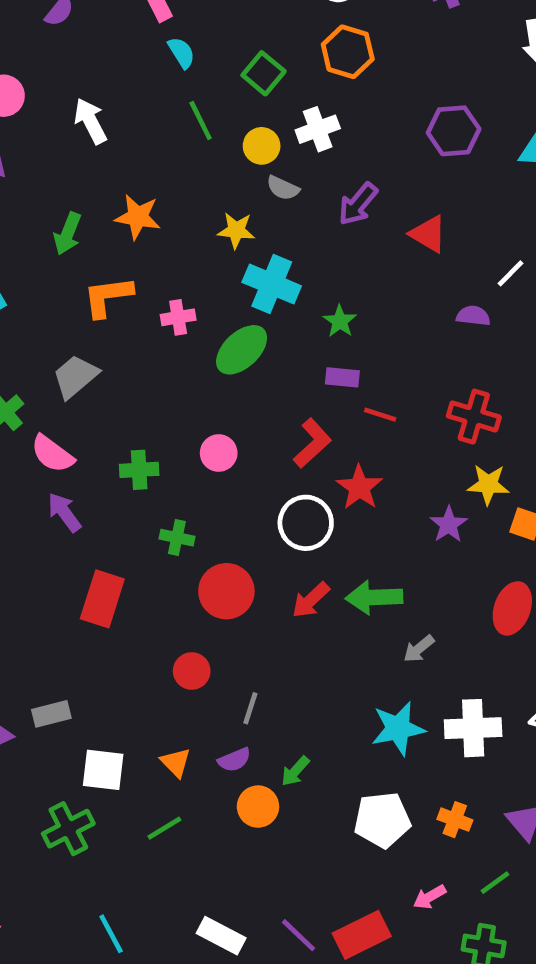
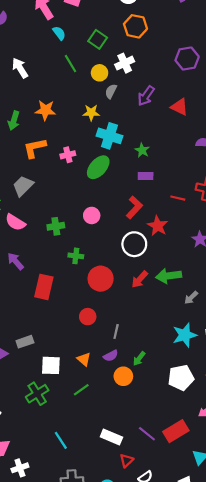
gray semicircle: (283, 188) -> (111, 91), turned 96
red line: (380, 415) -> (178, 198), moved
purple arrow: (64, 512) -> (16, 261), moved

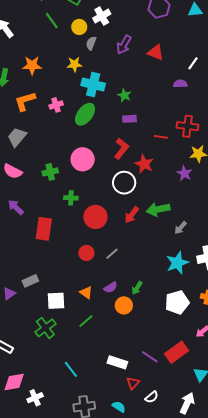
pink circle: (92, 215) -> (83, 159), size x1.5
gray line: (116, 331) -> (112, 254), moved, turned 40

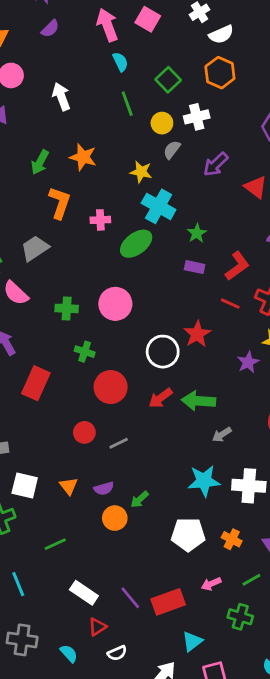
orange L-shape: (25, 101) -> (60, 203), turned 110
red L-shape: (121, 149) -> (237, 266), moved
green line: (86, 321) -> (55, 544), moved

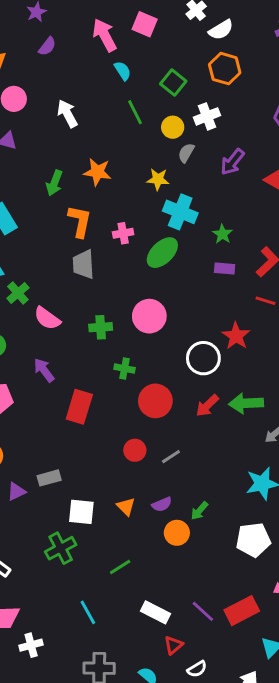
gray trapezoid: (35, 248) -> (83, 264), moved, turned -52

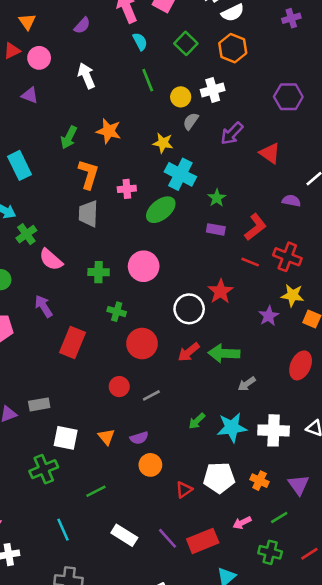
purple semicircle: (47, 46) -> (82, 26), moved
green square: (173, 83) -> (186, 43), moved
green arrow: (199, 511) -> (197, 421), moved
red triangle: (173, 645) -> (184, 490), moved

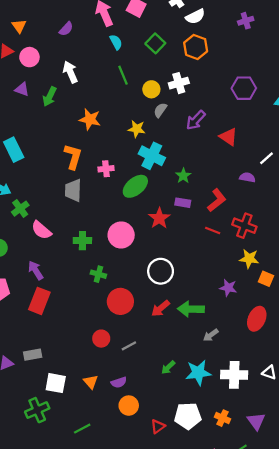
green arrow: (69, 137) -> (50, 97), moved
red star: (221, 291) -> (159, 218), moved
purple star: (269, 316) -> (228, 288), moved, turned -30
red rectangle: (72, 343) -> (39, 301), moved

